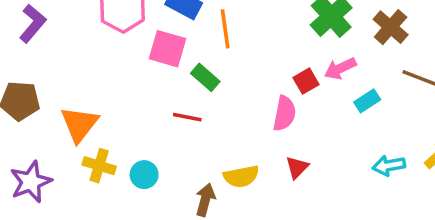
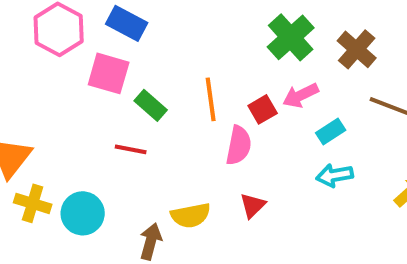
orange line: (225, 29) -> (211, 99), moved
cyan arrow: (389, 166) -> (335, 175), moved
cyan circle: (144, 175) -> (83, 213), size x1.4

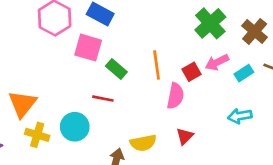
cyan rectangle: (331, 131) -> (244, 73), moved
cyan circle: (83, 213) -> (75, 127), moved

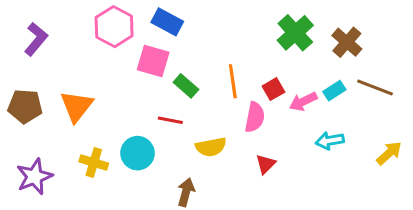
pink arrow: (217, 62) -> (303, 102), moved
orange triangle: (22, 104) -> (77, 106), moved
yellow semicircle: (143, 143) -> (211, 147), moved

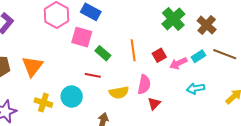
pink semicircle: (255, 117) -> (144, 84), moved

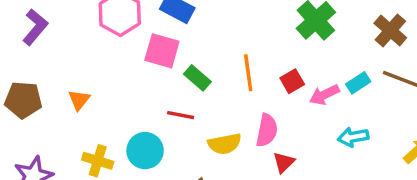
brown cross: (207, 25) -> (390, 30), moved
orange triangle: (32, 66) -> (79, 100), size x0.6

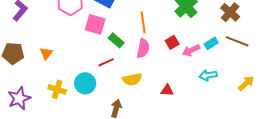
orange line: (248, 73) -> (143, 22), moved
red line: (181, 115) -> (106, 62), turned -35
pink semicircle: (267, 130) -> (143, 48), moved
red triangle: (284, 162) -> (167, 90), turned 48

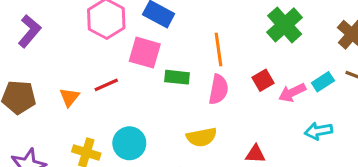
green rectangle: (116, 40) -> (177, 77), turned -35
red line: (106, 62) -> (106, 85), moved

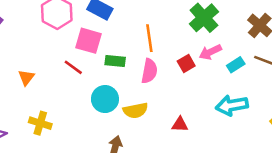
red line: (106, 85) -> (73, 67), moved, turned 60
pink arrow: (292, 93) -> (210, 52), moved
cyan arrow: (318, 131) -> (232, 105), size x1.4
cyan circle: (129, 143) -> (105, 99), moved

